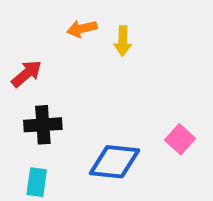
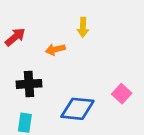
orange arrow: (82, 29) -> (55, 49), moved
red arrow: (26, 74) -> (15, 37), moved

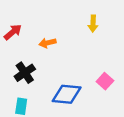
yellow arrow: (83, 27) -> (93, 24), moved
black cross: (29, 84) -> (25, 73), turned -30

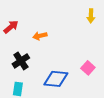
yellow arrow: (93, 24) -> (91, 16), moved

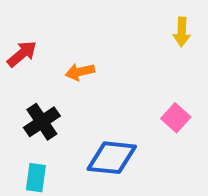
pink square: (88, 68) -> (176, 118), moved

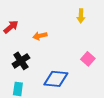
yellow arrow: (182, 32) -> (81, 16), moved

